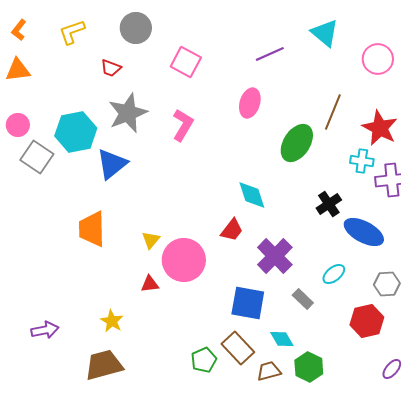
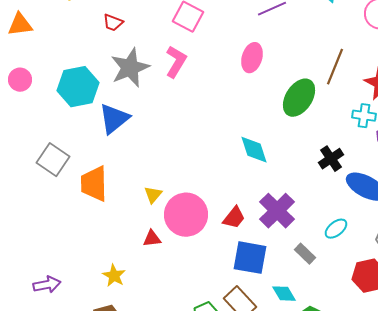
pink L-shape: (183, 125) -> (176, 62), moved
gray square: (37, 157) -> (53, 160), moved
red trapezoid: (232, 230) -> (234, 218), moved

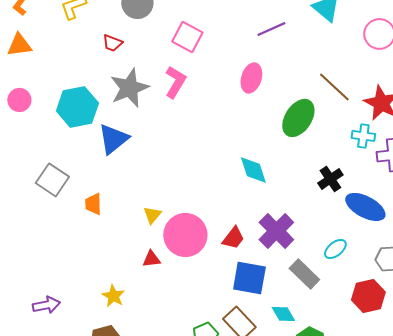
brown line: (335, 67) -> (334, 87), turned -69
orange trapezoid: (94, 184) -> (93, 204), size x0.6
gray rectangle: (305, 254) -> (304, 274), size x1.4

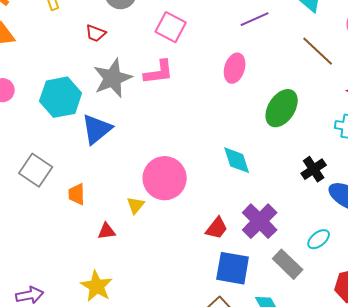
pink L-shape: (175, 82) -> (159, 72), turned 52
brown line: (334, 87) -> (318, 51), moved
pink circle: (185, 235) -> (165, 178), moved
red triangle: (151, 259) -> (107, 231), moved
yellow star: (113, 296) -> (97, 286), size x1.4

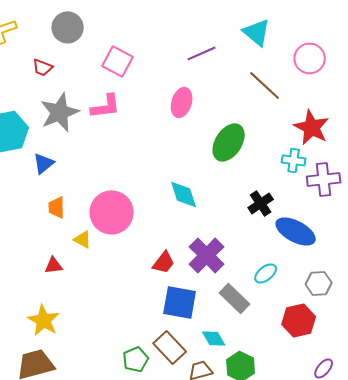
blue triangle: (97, 129) -> (44, 163), size x0.7
orange trapezoid: (77, 194) -> (57, 207), moved
yellow triangle: (136, 205) -> (83, 239), turned -42

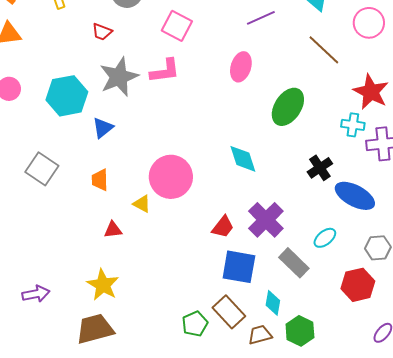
orange trapezoid: (57, 207) -> (100, 180), moved
cyan diamond: (214, 338) -> (273, 303), turned 40

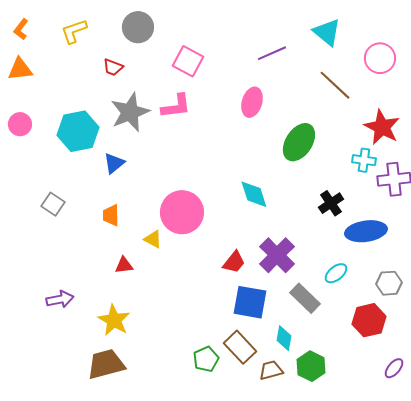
gray square: (42, 169) -> (53, 204), size x0.7
blue ellipse: (355, 196) -> (366, 231), turned -36
purple arrow: (36, 294) -> (60, 299), moved

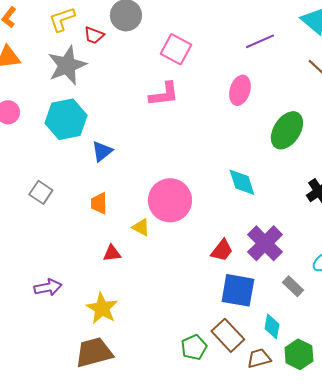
red trapezoid: (113, 67) -> (94, 35), moved
gray star: (130, 112) -> (67, 65), moved
gray rectangle: (305, 298) -> (293, 286), size x0.7

